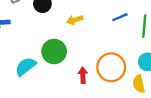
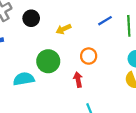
cyan semicircle: (26, 66) -> (24, 79), turned 36
orange circle: (111, 67) -> (89, 56), moved, size x0.6

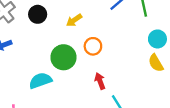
orange circle: (89, 56) -> (93, 46), moved
red arrow: (78, 80) -> (100, 81), moved

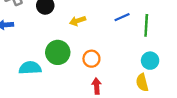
orange circle: (93, 46) -> (91, 59), moved
red arrow: (100, 81) -> (97, 86), moved

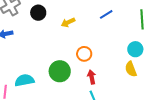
green line: (146, 25) -> (142, 19), moved
green circle: (58, 52) -> (60, 71), moved
cyan semicircle: (30, 68) -> (24, 80), moved

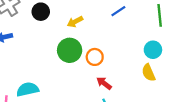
green circle: (60, 71) -> (70, 50), moved
red arrow: (92, 77) -> (104, 83), turned -40

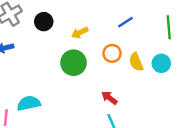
orange circle: (95, 57) -> (112, 53), moved
yellow semicircle: (149, 73) -> (136, 62), moved

